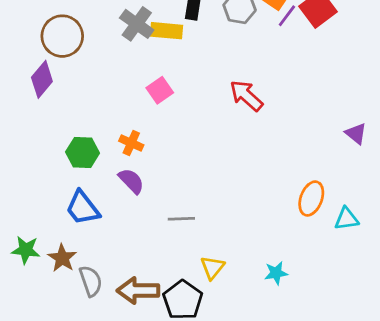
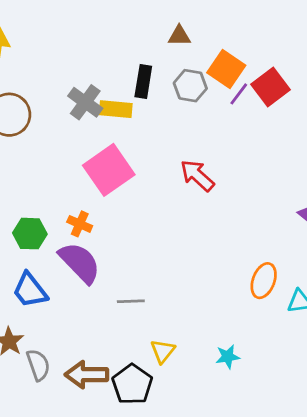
pink square: (160, 90) -> (109, 170), size x1.8
purple semicircle: (131, 181) -> (80, 263), size x1.6

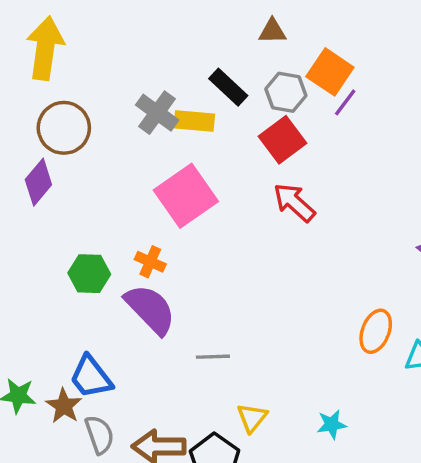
black rectangle: (143, 81) -> (228, 87), turned -56
red square: (271, 87) -> (282, 140), moved
blue trapezoid: (30, 290) -> (91, 377), moved

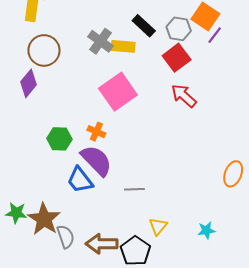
blue trapezoid: (91, 377) -> (80, 180), moved
brown star: (64, 406) -> (44, 219), size x1.5

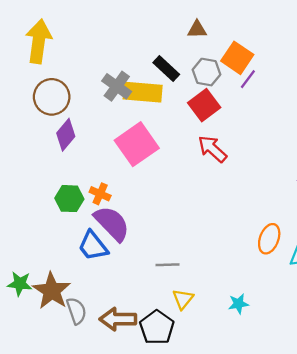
yellow rectangle: (123, 46) -> (143, 92), size x1.4
purple diamond: (29, 83) -> (66, 135), moved
orange cross: (96, 132) -> (100, 194), moved
gray line: (134, 189) -> (167, 265), moved

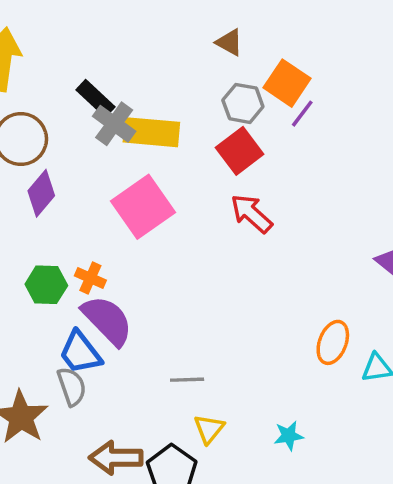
brown triangle: (197, 29) -> (229, 42), turned 30
black rectangle: (166, 68) -> (95, 98), moved
gray semicircle: (76, 311) -> (72, 386), moved

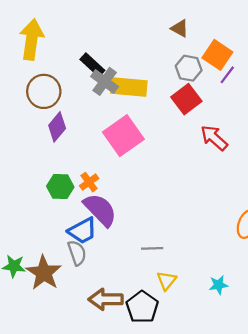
red arrow: (251, 214) -> (214, 138), moved
orange cross: (90, 278) -> (89, 182), turned 30
blue trapezoid: (80, 353) -> (82, 231), turned -80

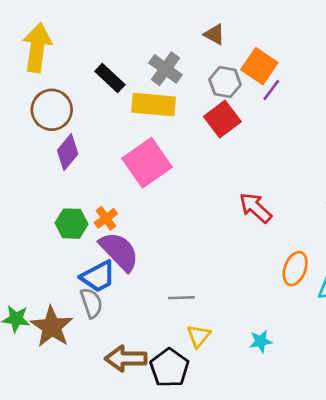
gray cross: (105, 81) -> (165, 69), moved
red arrow: (214, 138) -> (255, 208), moved

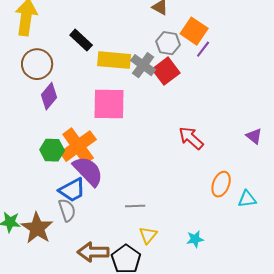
gray cross: (165, 69) -> (143, 65), moved
pink square: (147, 163) -> (109, 104), turned 36
orange cross: (106, 218) -> (78, 146), size x2.0

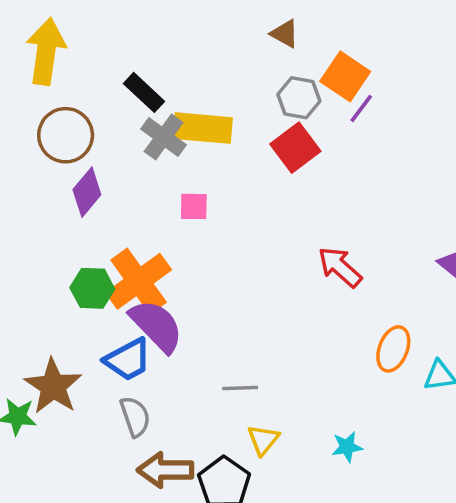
gray cross: (143, 65) -> (164, 137), moved
pink square: (109, 104) -> (194, 206), size x0.5
gray semicircle: (67, 210) -> (135, 417), moved
brown star: (37, 228) -> (53, 386), moved

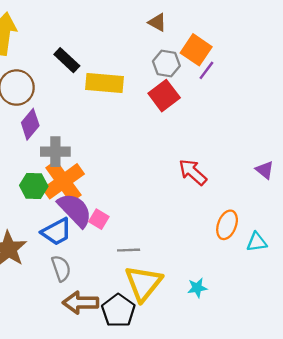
gray cross: (164, 137) -> (55, 152), moved, turned -36
pink square: (194, 206) -> (99, 219), moved, turned 30
yellow triangle: (263, 440) -> (143, 283), size x1.8

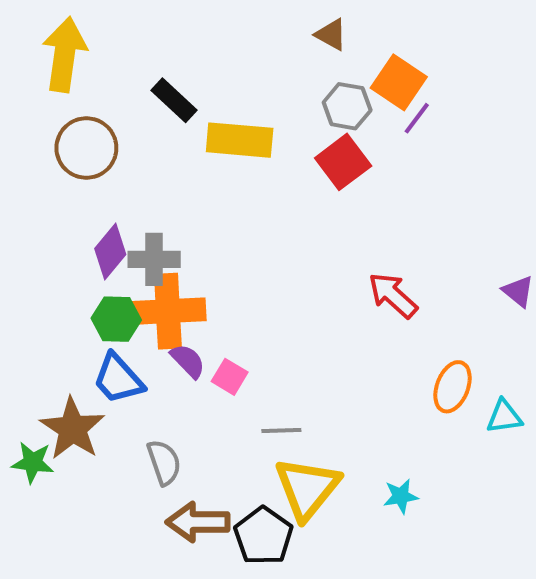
purple diamond: (30, 124) -> (110, 251), moved
orange cross: (63, 181) -> (168, 311), turned 33
purple semicircle: (75, 210) -> (188, 361), size x0.6
blue trapezoid: (57, 232) -> (118, 379), moved, turned 76

